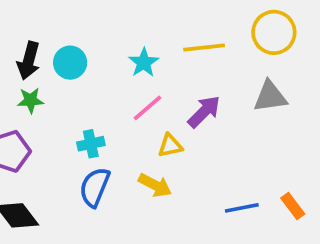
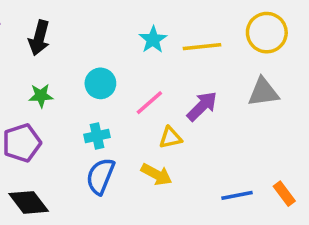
black arrow: (29, 61) -> (39, 38), moved
cyan circle: (70, 63) -> (100, 83), moved
cyan star: (144, 63) -> (153, 40), moved

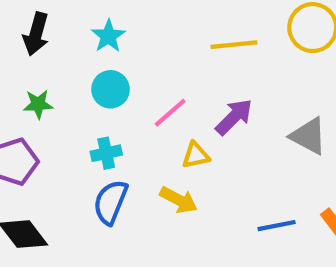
cyan star: (153, 40) -> (108, 36), moved
gray triangle: (263, 92) -> (308, 136), moved, turned 36

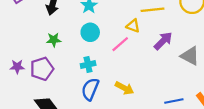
purple arrow: (234, 117) -> (163, 41), moved
yellow triangle: (196, 155) -> (133, 26), moved, turned 32

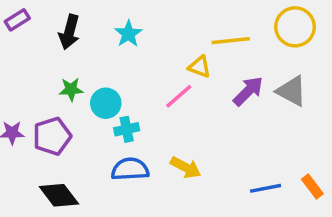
cyan circle: (90, 32) -> (106, 103), moved
gray triangle: (190, 56) -> (292, 91), moved
blue semicircle: (90, 89) -> (130, 169), turned 65

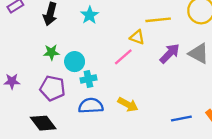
purple pentagon: (52, 136) -> (52, 88), moved, turned 30

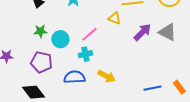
pink line: (123, 57) -> (89, 34), moved
cyan cross: (88, 79) -> (85, 54), moved

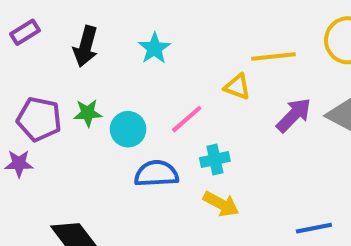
cyan cross: (85, 54) -> (215, 159), moved
purple pentagon: (41, 62) -> (39, 119), moved
blue semicircle: (74, 77) -> (156, 174), moved

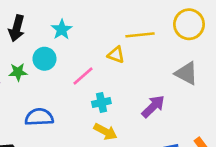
purple arrow: (294, 115) -> (153, 106), moved
cyan circle: (128, 129) -> (44, 59), moved
blue semicircle: (156, 174) -> (39, 117), moved

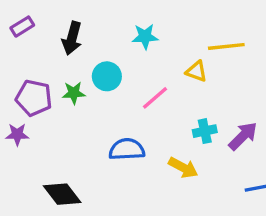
cyan star: (62, 30) -> (145, 37), moved, turned 30
cyan cross: (101, 102) -> (205, 131), moved
blue semicircle: (39, 117) -> (127, 149), moved

